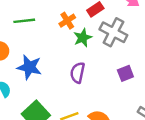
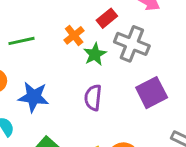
purple square: (125, 73) -> (152, 93), size x1.5

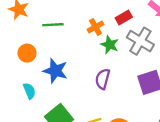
green star: (95, 54) -> (110, 45), turned -30

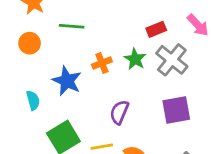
orange cross: (95, 27) -> (102, 63), moved
orange circle: (27, 53) -> (30, 43), moved
purple semicircle: (103, 79) -> (119, 112), moved

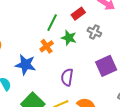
green line: (72, 26) -> (52, 23), moved, turned -54
gray cross: (172, 60) -> (94, 32), size x0.6

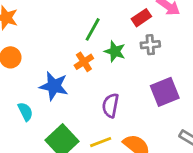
red rectangle: (78, 14) -> (141, 18), moved
gray cross: (94, 32) -> (150, 45), turned -32

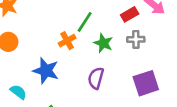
orange cross: (84, 62) -> (67, 41), moved
purple semicircle: (110, 105) -> (96, 78), moved
cyan semicircle: (25, 112) -> (18, 92), turned -30

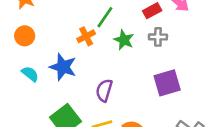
purple semicircle: (96, 78) -> (104, 90), moved
cyan semicircle: (18, 92) -> (30, 74), moved

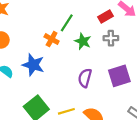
orange cross: (86, 36) -> (52, 39), turned -32
purple semicircle: (104, 90) -> (85, 78), moved

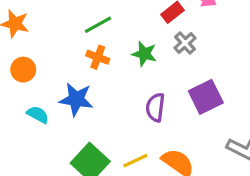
green line: (67, 23) -> (98, 25), moved, turned 36
gray cross: (111, 38) -> (185, 43), turned -32

